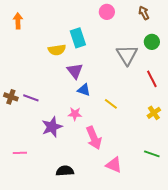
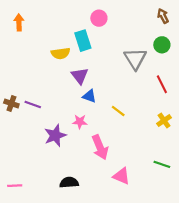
pink circle: (107, 12) -> (99, 18), moved
brown arrow: (144, 13) -> (163, 16), moved
pink line: (20, 153) -> (15, 186), moved

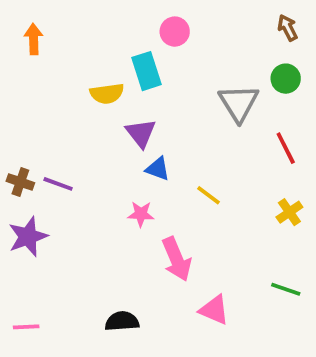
purple star: (55, 136) -> (28, 237), moved

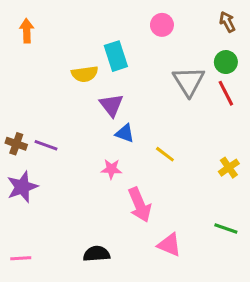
pink circle: (175, 32) -> (162, 25), moved
red line: (286, 148) -> (226, 93), moved

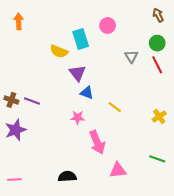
pink circle: (162, 25) -> (108, 25), moved
yellow semicircle: (85, 74) -> (59, 51), turned 30
gray triangle: (189, 81) -> (131, 57), size x0.6
pink triangle: (169, 245) -> (118, 170), turned -30

